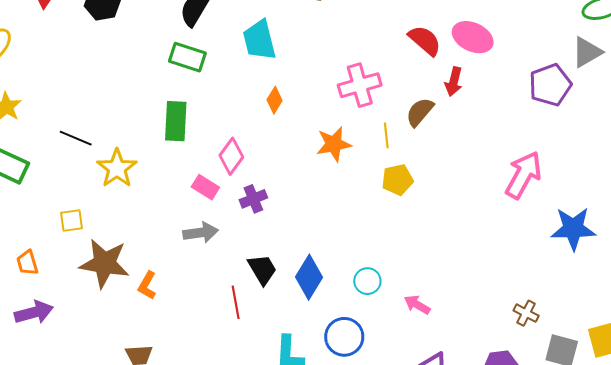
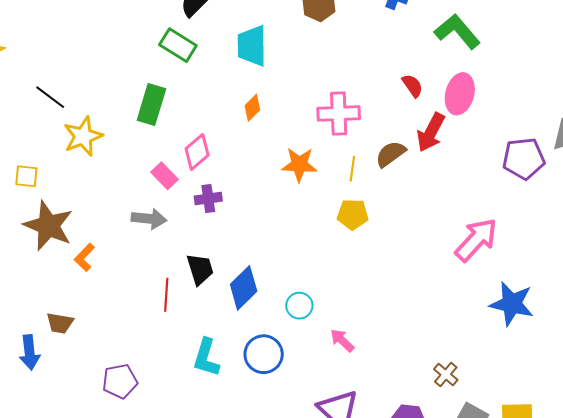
pink ellipse: (473, 37) -> (460, 94), turned 66
red semicircle: (425, 40) -> (412, 86), size x0.7
red arrow: (454, 82) -> (431, 132), size x1.4

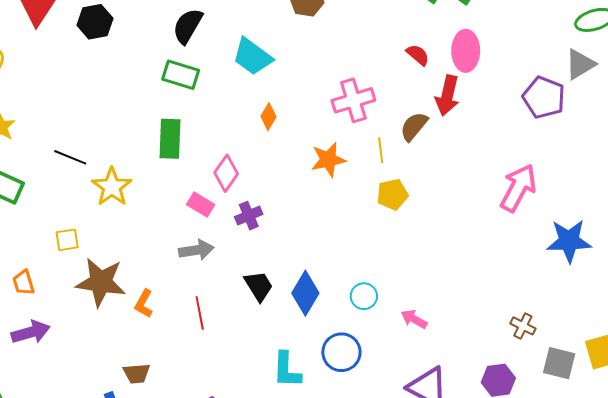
cyan trapezoid: (252, 46) -> (252, 57), turned -39
purple pentagon: (524, 159) -> (544, 97), turned -30
red line: (166, 295) -> (200, 313), moved

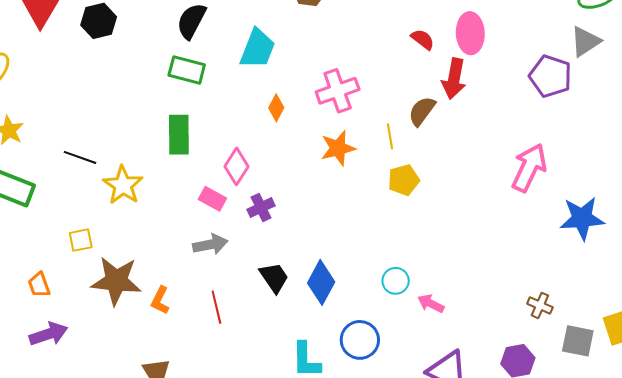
cyan trapezoid: (252, 57) -> (258, 49), turned -102
pink cross: (353, 100) -> (338, 91), moved
cyan circle: (364, 296) -> (396, 281), moved

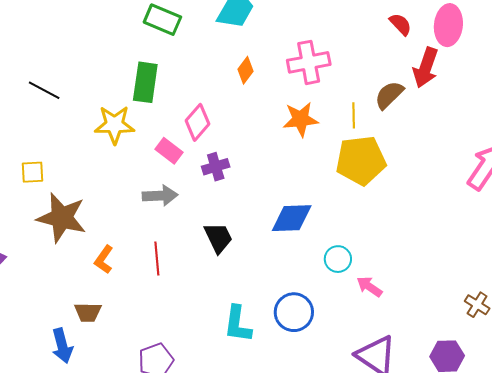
yellow pentagon: (404, 180) -> (361, 160), size x1.6
yellow star: (123, 185) -> (114, 125), moved, turned 30
blue diamond: (321, 282) -> (292, 218), moved, turned 51
orange L-shape: (160, 300) -> (104, 260), moved

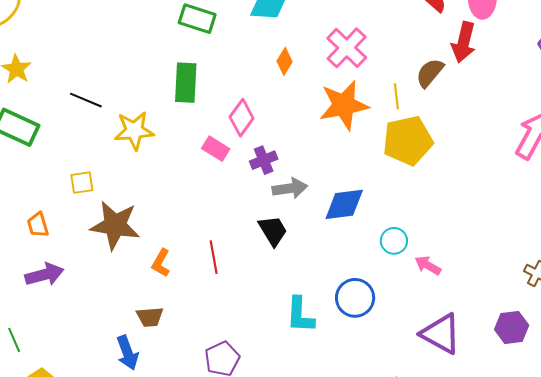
pink cross: (309, 62) -> (347, 48), turned -30
orange star: (301, 119) -> (344, 105), size x1.4
yellow star: (114, 125) -> (134, 131), moved
gray arrow: (160, 196) -> (290, 188), moved

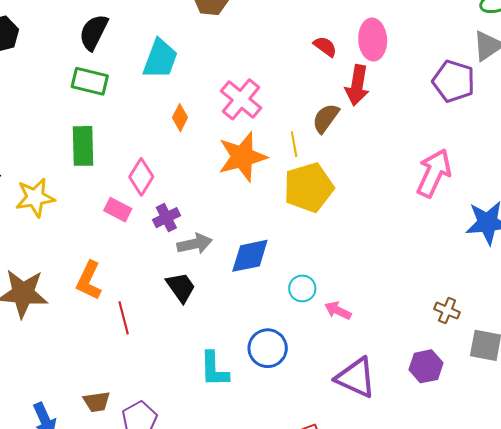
orange L-shape: (161, 263) -> (89, 281), moved, size x1.4
brown trapezoid: (150, 317) -> (97, 402), moved

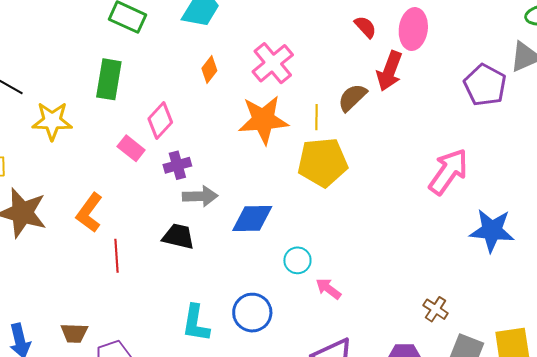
black trapezoid: (181, 287) -> (178, 236), turned -52

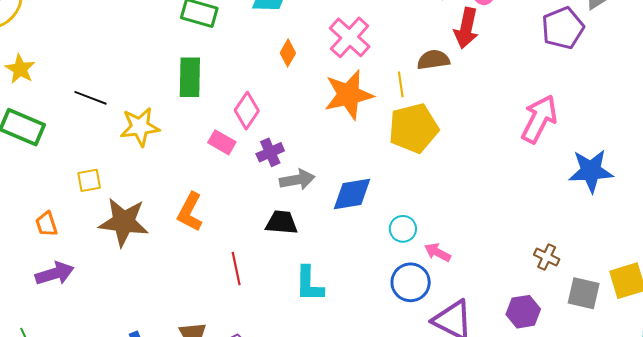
purple pentagon: (485, 85) -> (563, 28), turned 30
brown semicircle: (352, 98) -> (433, 60), turned 44
red line: (117, 256) -> (236, 269), moved
blue circle: (252, 313) -> (411, 282), moved
cyan L-shape: (196, 323) -> (309, 284), moved

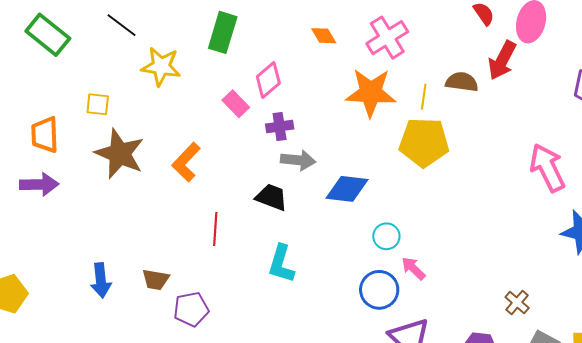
orange diamond: (288, 53) -> (324, 36), turned -76
pink arrow: (539, 119) -> (547, 168), turned -69
orange trapezoid: (46, 224) -> (45, 135), size x1.4

